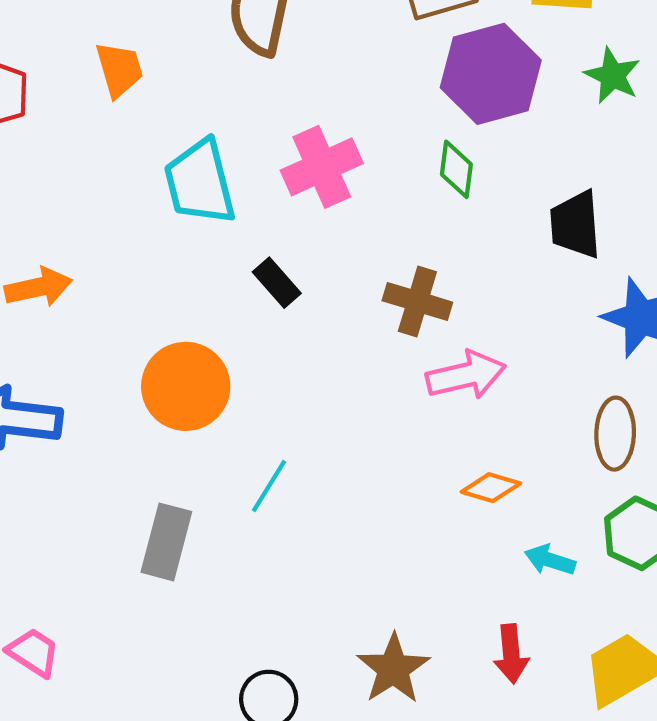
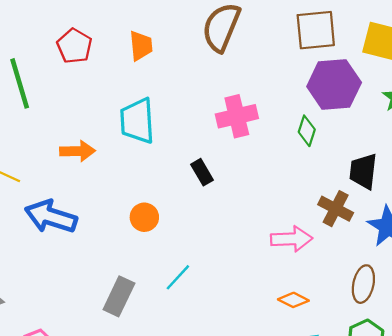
cyan trapezoid: (200, 182) -> (137, 121), moved
brown cross: (417, 301) -> (336, 209), moved
orange circle: (186, 386) -> (144, 217), size x0.6

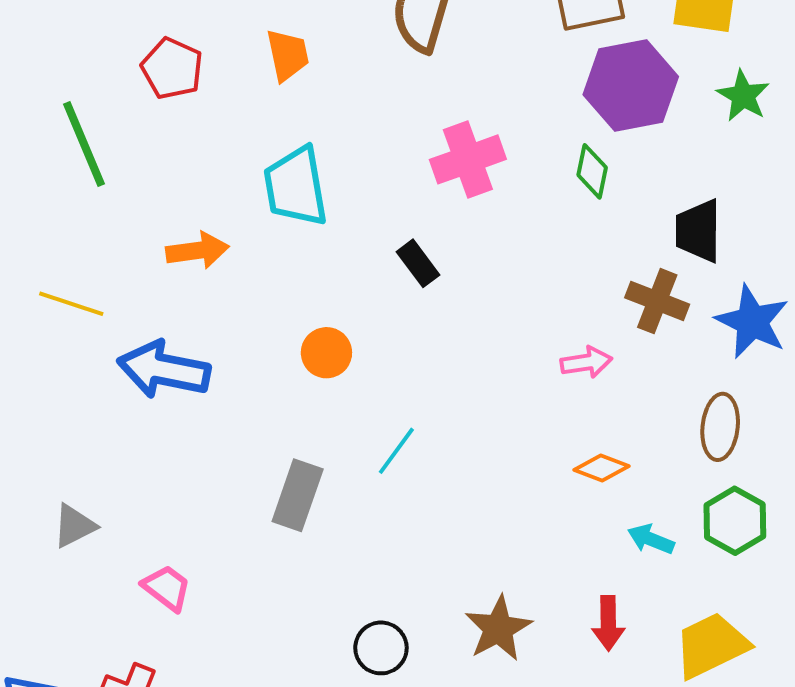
pink arrow: (291, 239) -> (586, 362), size x0.7

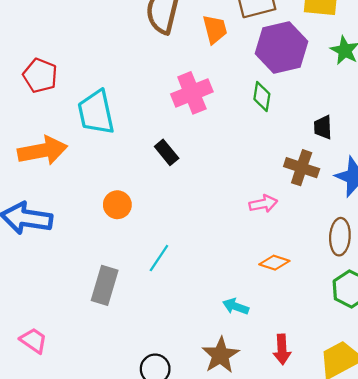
orange trapezoid: (288, 55) -> (215, 29), moved
red pentagon: (172, 68) -> (40, 76), moved
black trapezoid: (698, 231) -> (323, 127), size x0.7
orange arrow: (197, 251) -> (42, 151), size x1.4
cyan arrow: (651, 539) -> (236, 306), moved

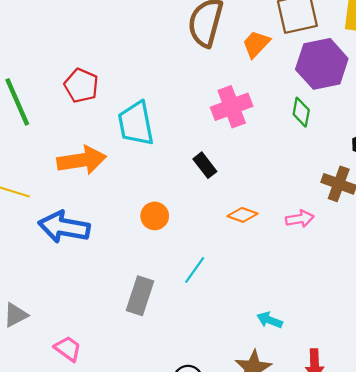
orange trapezoid: (215, 29) -> (256, 44), turned -124
orange diamond: (274, 263) -> (242, 215), moved

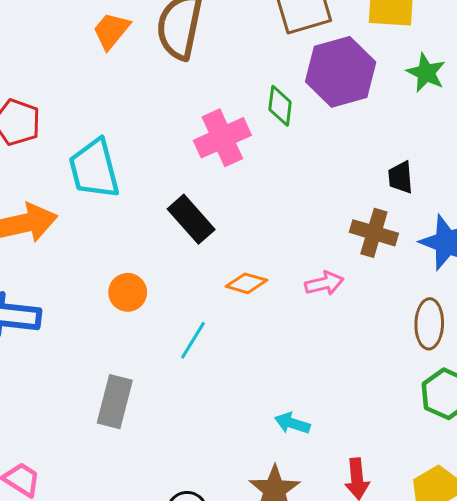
orange trapezoid: (256, 44) -> (111, 31), moved
green diamond: (301, 112) -> (280, 106), moved
black rectangle: (205, 165) -> (191, 219), size x1.4
cyan line: (195, 270) -> (193, 340), moved

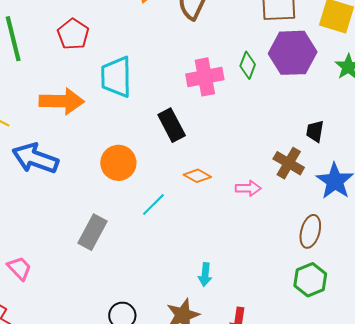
orange circle: (128, 292) -> (118, 163), size x1.4
cyan arrow: (292, 423) -> (205, 275), turned -115

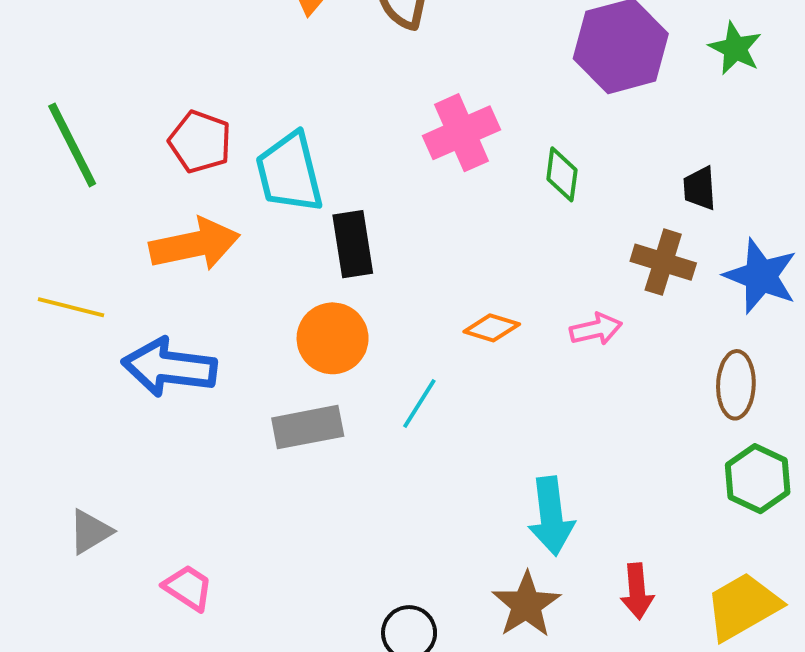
red pentagon: (73, 34) -> (200, 142), moved
green diamond: (248, 65) -> (562, 174), moved
black rectangle: (172, 125) -> (353, 244), moved, turned 32
gray rectangle: (93, 232) -> (308, 427), moved, turned 64
cyan arrow: (205, 275) -> (551, 516), size x1.6

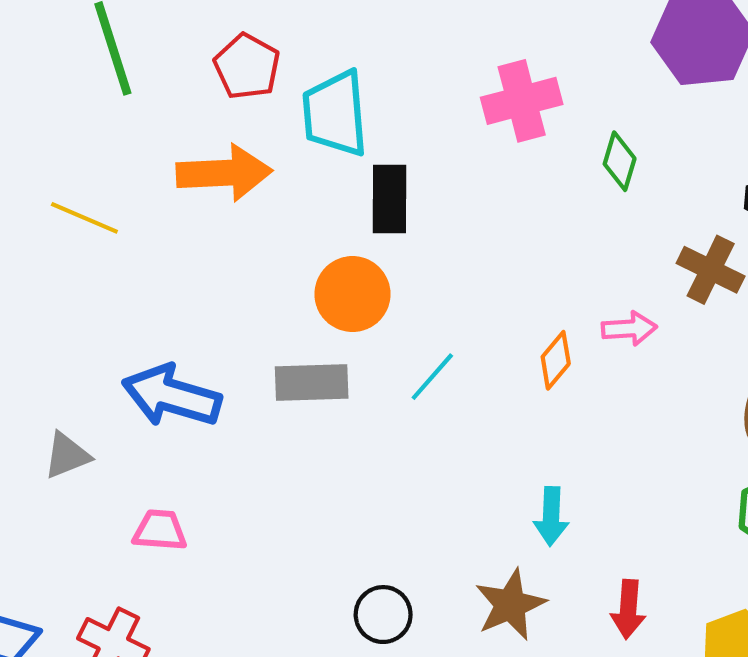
orange diamond: (492, 328) -> (556, 360), moved, turned -76
blue arrow: (169, 367) -> (172, 396), moved
cyan arrow: (551, 516) -> (551, 516), size x0.7
pink trapezoid: (188, 588) -> (160, 530), turned -38

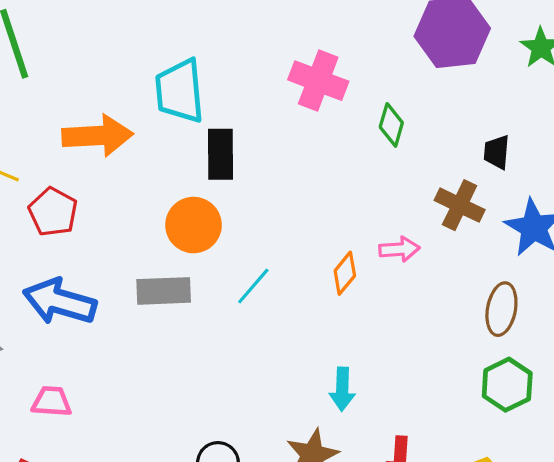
red pentagon: (247, 66) -> (53, 212), moved
pink cross: (522, 101) -> (318, 81), turned 36

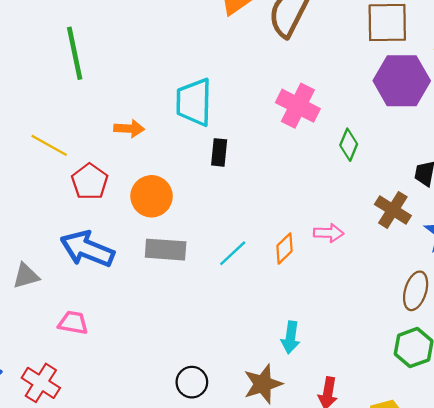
orange arrow: (98, 136) -> (129, 129), size x0.6
black rectangle: (221, 154) -> (219, 152), size x0.7
orange circle: (194, 225) -> (152, 196), moved
pink arrow: (399, 249) -> (329, 233), moved
orange diamond: (345, 273) -> (285, 248), moved

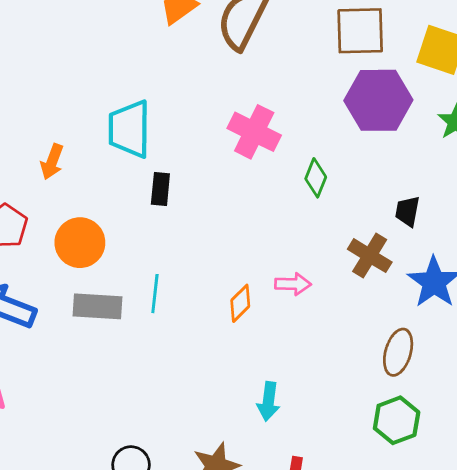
orange arrow: (129, 129) -> (52, 162), turned 108
cyan line: (233, 253) -> (155, 294), moved, turned -40
cyan arrow: (290, 337) -> (268, 401), moved

